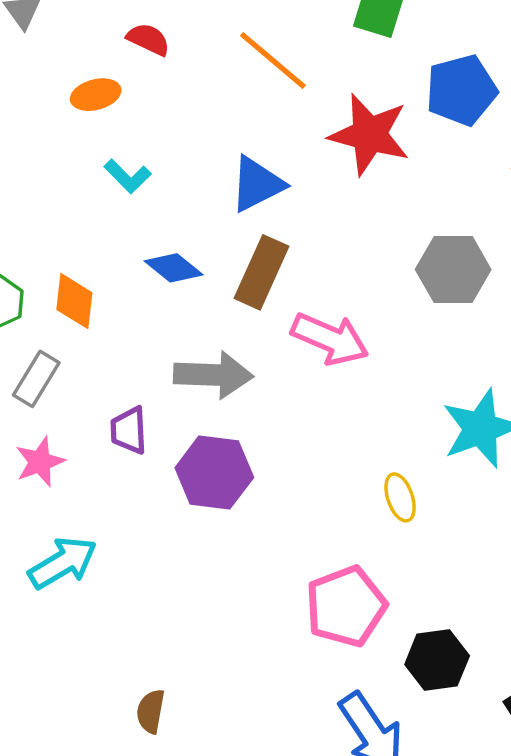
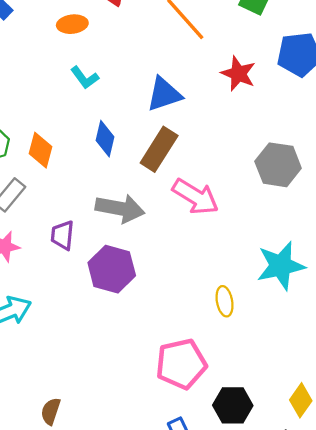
red star: (369, 134) -> (238, 74), size x0.7
blue diamond: (174, 268) -> (105, 139), turned 56

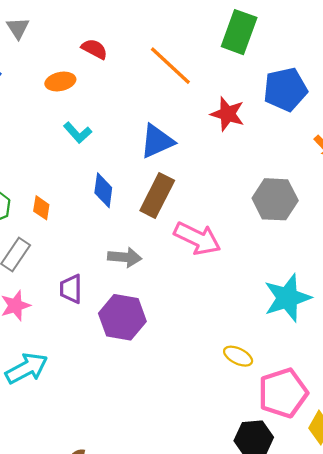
orange diamond: (40, 150) -> (41, 208), size x0.7
gray arrow: (120, 208) -> (125, 257), size x0.7
yellow ellipse: (225, 301) -> (238, 356), moved, turned -48
pink pentagon: (181, 364) -> (283, 393), moved

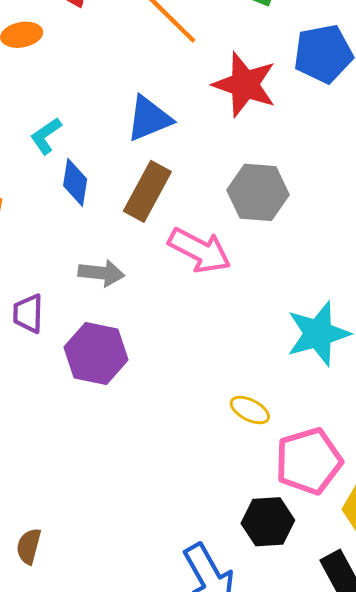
red star: (227, 114) -> (245, 85), size x1.4
cyan L-shape: (78, 133) -> (46, 136), moved, turned 96
gray hexagon: (275, 199) -> (258, 192), moved

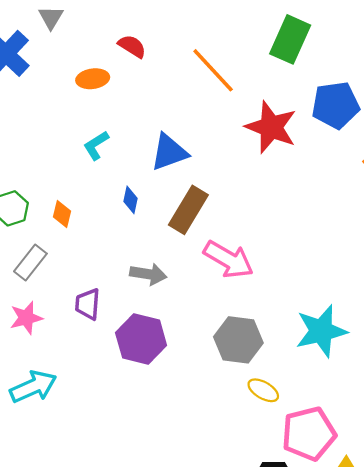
blue triangle: (149, 119) -> (169, 152), moved
cyan L-shape: (46, 136) -> (96, 145), moved
blue diamond: (75, 182) -> (130, 200), size x0.7
gray hexagon: (258, 192) -> (238, 340), moved

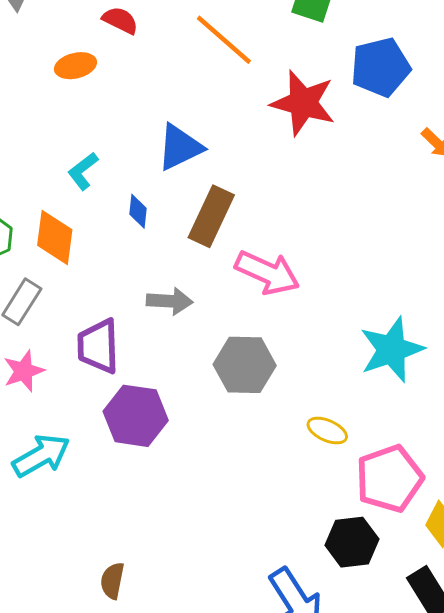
cyan L-shape: (96, 145) -> (83, 171), moved
orange diamond: (62, 214) -> (55, 238), size x1.6
purple trapezoid: (88, 304) -> (98, 346), size x1.4
purple hexagon: (141, 339) -> (136, 416), moved
gray hexagon: (238, 340) -> (245, 365), moved

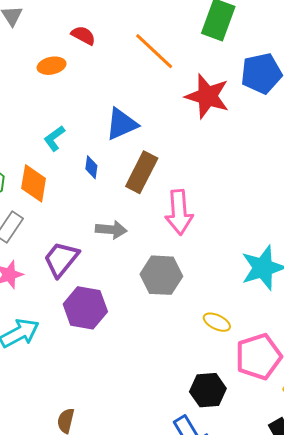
pink arrow: (267, 273) -> (179, 212), turned 60
purple trapezoid: (98, 346) -> (61, 259), turned 39
black hexagon: (352, 542) -> (208, 390), moved

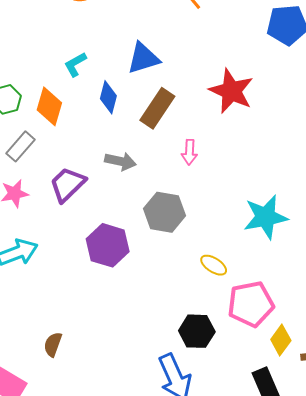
red star: (207, 96) -> (231, 91), moved
blue diamond: (91, 167) -> (108, 97), size x1.4
pink arrow: (179, 212) -> (189, 152), size x0.6
purple hexagon: (85, 308) -> (108, 245), moved

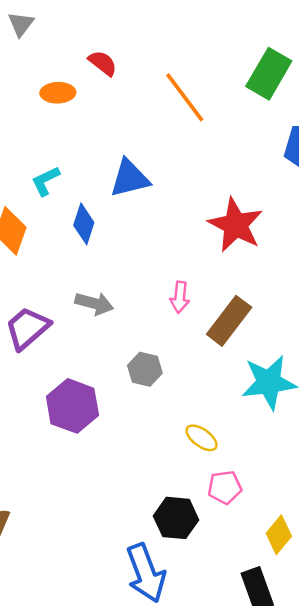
brown rectangle: (157, 108) -> (229, 321), moved
gray hexagon: (165, 212) -> (145, 369), size x0.7
pink pentagon: (251, 304) -> (225, 487), moved, size x0.6

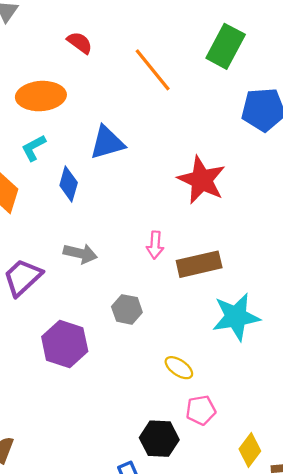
orange ellipse: (58, 93) -> (41, 96), moved, size x1.6
brown rectangle: (229, 321) -> (199, 264), turned 42

